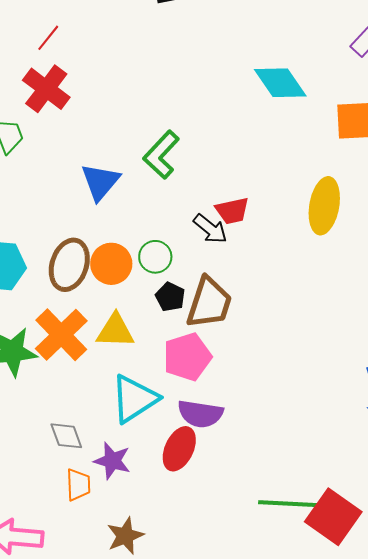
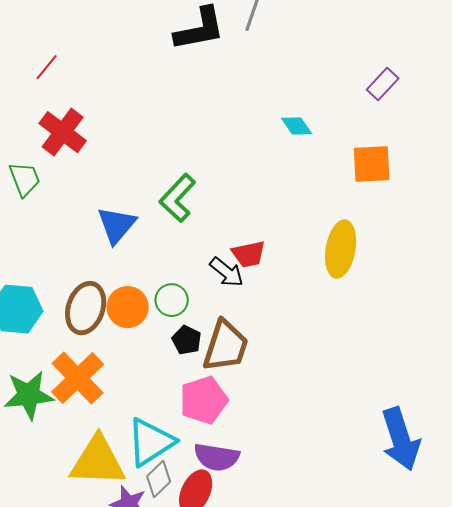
red line: (48, 38) -> (47, 67), moved
cyan diamond: (280, 83) -> (297, 126), size x0.6
yellow triangle: (115, 331) -> (98, 461), moved, size x1.5
gray diamond: (66, 436) -> (159, 479), moved, turned 66

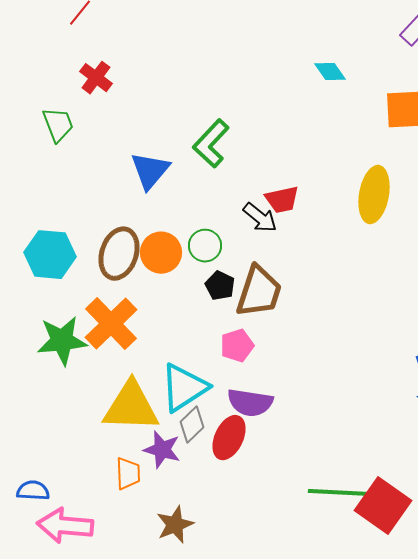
red cross: (63, 132) -> (96, 78), size x0.7
pink pentagon: (204, 400) -> (237, 346), size x0.7

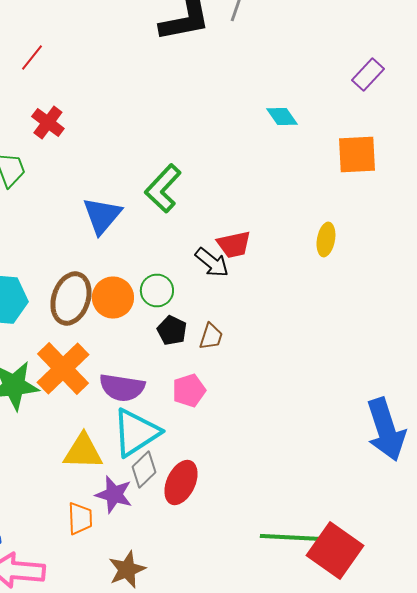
yellow ellipse: (374, 195) -> (326, 240), size x0.6
brown trapezoid: (259, 292) -> (211, 336), size x0.5
purple semicircle: (250, 403) -> (122, 388), moved
yellow triangle: (131, 407) -> (83, 452), size x0.7

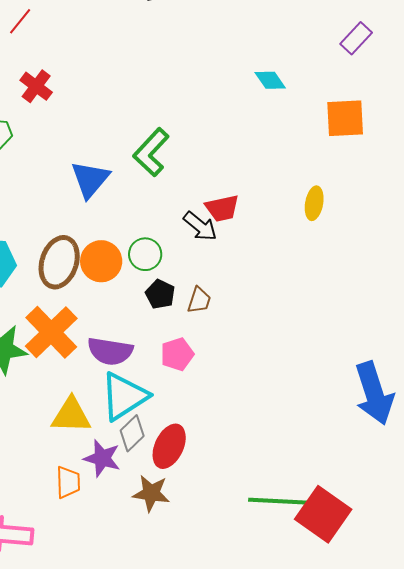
brown star: (127, 570) -> (151, 493), moved, turned 30

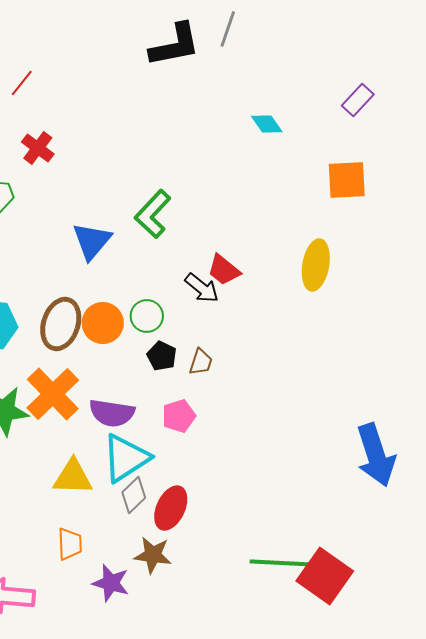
cyan diamond: (270, 80) -> (267, 124), moved
yellow ellipse: (314, 203) -> (316, 265), size x1.5
red trapezoid: (222, 208) -> (224, 270), turned 51
purple star: (102, 458) -> (111, 583), moved

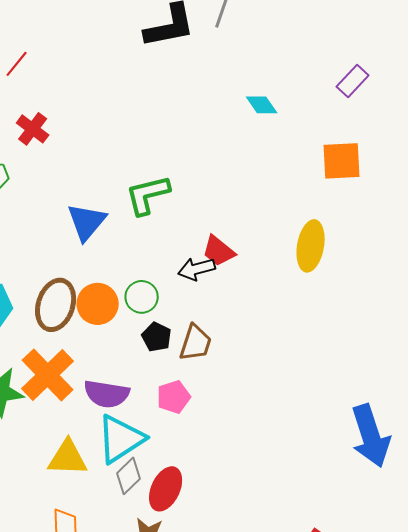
green L-shape: (153, 214) -> (148, 195), turned 33
black arrow: (202, 288) -> (197, 269), turned 126
brown trapezoid: (201, 362) -> (196, 343), size x1.4

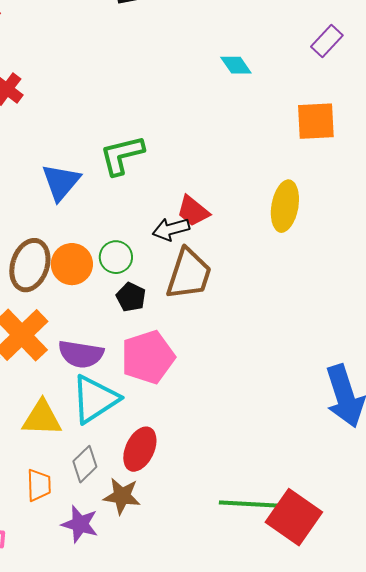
brown trapezoid: (196, 343) -> (189, 274), moved, size x1.4
pink pentagon: (174, 397) -> (148, 357), size x1.6
gray diamond: (129, 476) -> (85, 464), moved

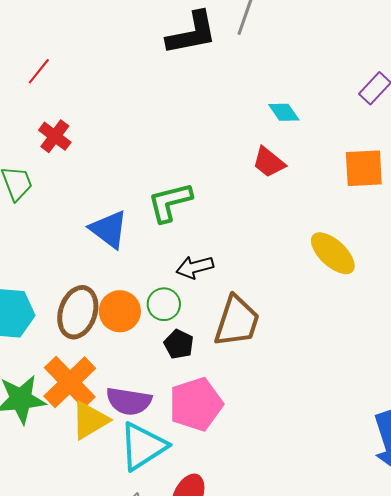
blue triangle: (61, 182) -> (109, 229), turned -33
yellow ellipse: (285, 206) -> (333, 253), turned -57
red trapezoid: (193, 211) -> (269, 162), moved
black arrow: (171, 229) -> (195, 267), moved
yellow triangle: (42, 418) -> (90, 420), moved, turned -33

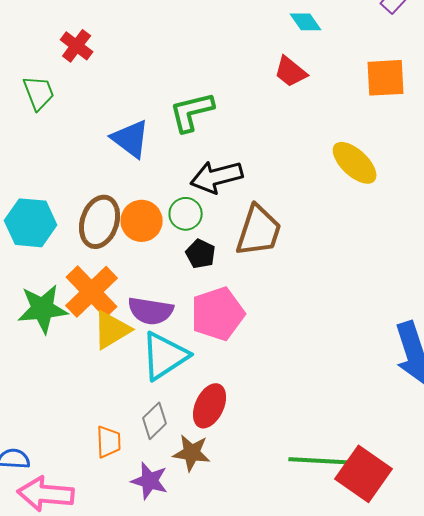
black arrow: (195, 267) -> (217, 177), size x1.4

